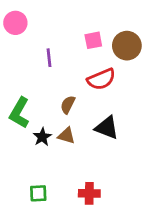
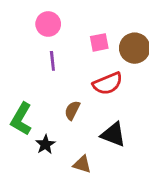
pink circle: (15, 23) -> (48, 24), moved
brown triangle: (66, 136) -> (82, 164), moved

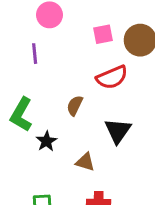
purple line: (52, 61) -> (35, 54), moved
black triangle: (113, 135) -> (118, 131), turned 44

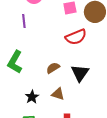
brown semicircle: (75, 106) -> (53, 68), moved, turned 32
black star: (47, 141) -> (32, 97), moved

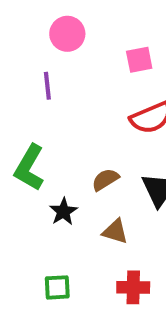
black star: (32, 97) -> (63, 212), moved

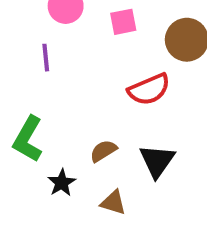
pink square: (139, 60) -> (123, 22), moved

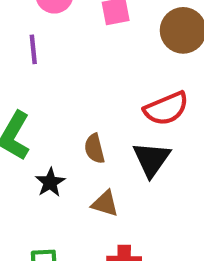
red semicircle: (149, 89) -> (166, 108), moved
brown semicircle: (103, 151) -> (94, 149), turned -72

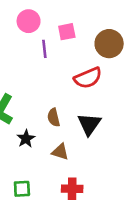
purple line: (33, 49) -> (44, 49), moved
red semicircle: (166, 108) -> (88, 78), moved

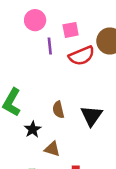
red semicircle: (88, 78) -> (82, 56), moved
brown triangle: (60, 152) -> (52, 149), moved

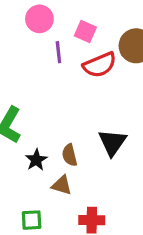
pink square: (71, 30) -> (85, 32), turned 35
brown semicircle: (58, 110) -> (70, 155), moved

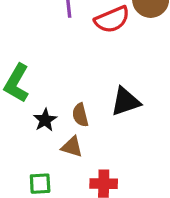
black triangle: (112, 142) -> (125, 102), turned 36

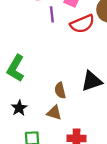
black star: (45, 120) -> (19, 108), moved

